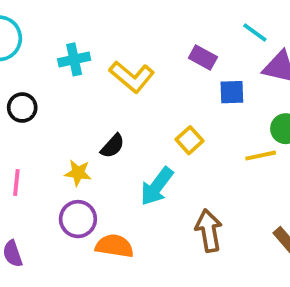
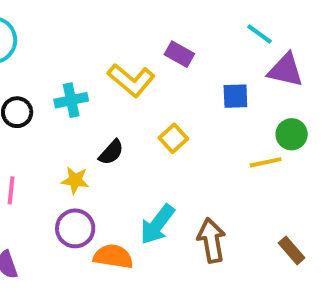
purple rectangle: (203, 58) -> (179, 54), moved
cyan cross: (74, 59) -> (71, 100), moved
yellow square: (189, 140) -> (173, 138), moved
cyan arrow: (157, 186) -> (157, 224), moved

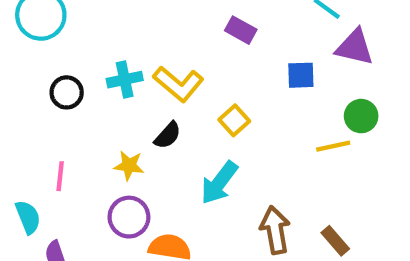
yellow L-shape: (131, 80) -> (178, 84), moved
cyan arrow: (157, 224) -> (219, 183), moved
brown rectangle: (292, 250) -> (335, 241), moved

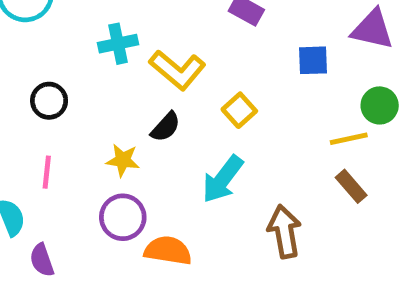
cyan cross: (125, 80) -> (118, 44), moved
black circle: (67, 92) -> (49, 101), moved
brown rectangle: (335, 241) -> (351, 186), moved

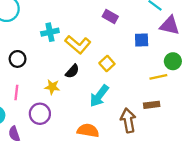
brown rectangle: (351, 186) -> (152, 105), moved, turned -56
purple circle: (123, 217) -> (40, 114), moved
orange semicircle: (168, 251) -> (88, 131), moved

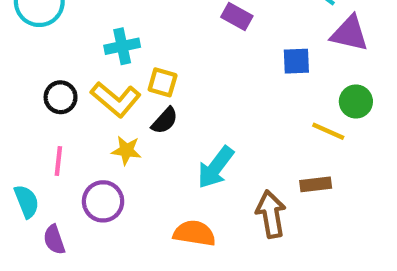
yellow L-shape: (78, 44) -> (116, 99), moved
yellow square: (107, 63) -> (163, 82), moved, turned -32
yellow line: (158, 77) -> (328, 131), turned 36

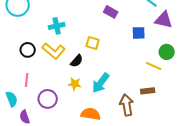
yellow square: (163, 82) -> (93, 43), moved
yellow star: (126, 150) -> (75, 84), moved

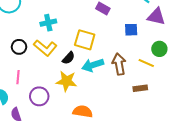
yellow square: (93, 43) -> (85, 40), size x1.5
cyan arrow: (101, 83) -> (93, 65), moved, turned 35
yellow star: (75, 84) -> (66, 81), size x1.5
brown arrow: (127, 105) -> (119, 64), moved

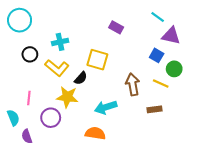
blue square: (131, 30) -> (157, 55), moved, turned 32
black circle: (19, 47) -> (30, 54), moved
cyan arrow: (93, 65) -> (106, 107), moved
yellow star: (66, 81) -> (67, 97), moved

